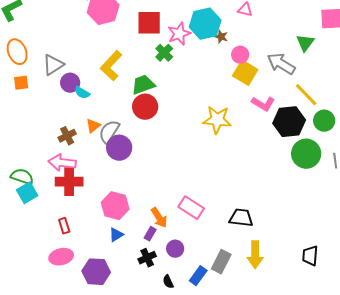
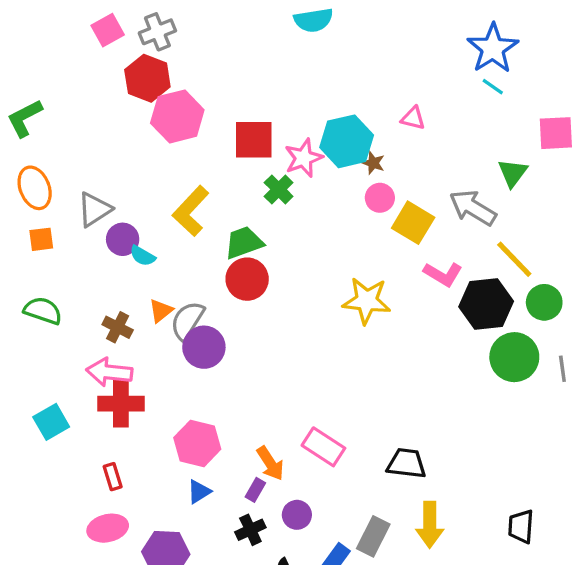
pink circle: (240, 55) -> (380, 198), moved
brown cross: (67, 136) -> (118, 327), turned -36
green semicircle: (22, 177) -> (43, 311), moved

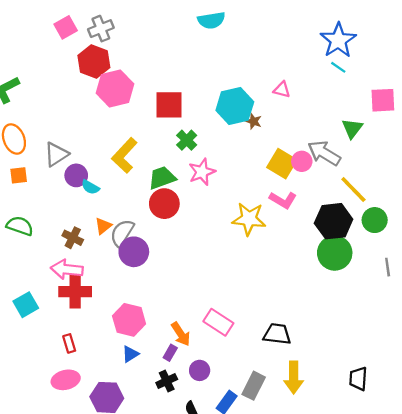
pink star: (304, 158) -> (202, 172), moved
pink circle: (380, 198) -> (302, 161), moved
pink L-shape: (443, 274) -> (283, 200), moved
green circle: (514, 357) -> (335, 253), moved

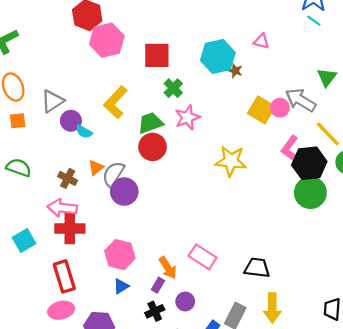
pink L-shape: (283, 200) -> (290, 148), moved, turned 95
red rectangle: (69, 343) -> (64, 276), size x1.8

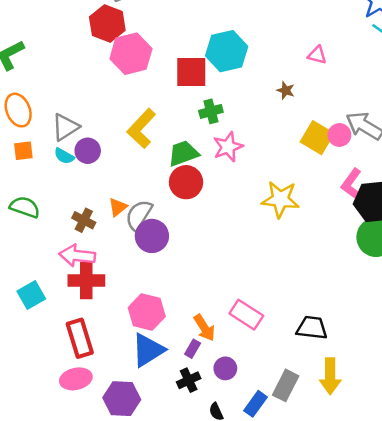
cyan hexagon: (218, 57) -> (227, 51), moved
green cross: (173, 88) -> (211, 111), turned 30
cyan semicircle: (84, 132) -> (64, 156), moved
blue triangle: (121, 286) -> (148, 350), size x1.8

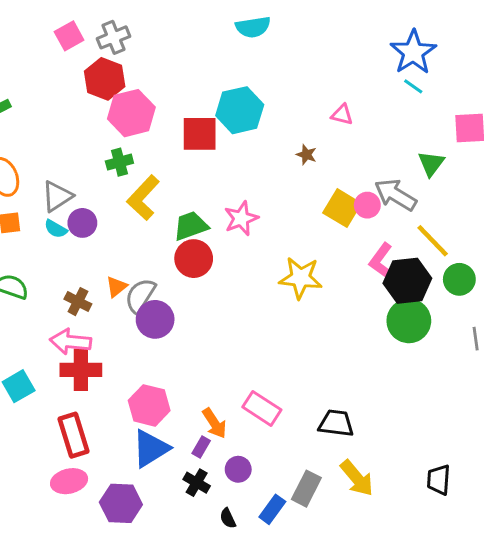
green cross: (211, 111) -> (119, 162), moved
yellow arrow: (330, 376) -> (357, 478), turned -40
black cross: (189, 380) -> (197, 483), turned -35

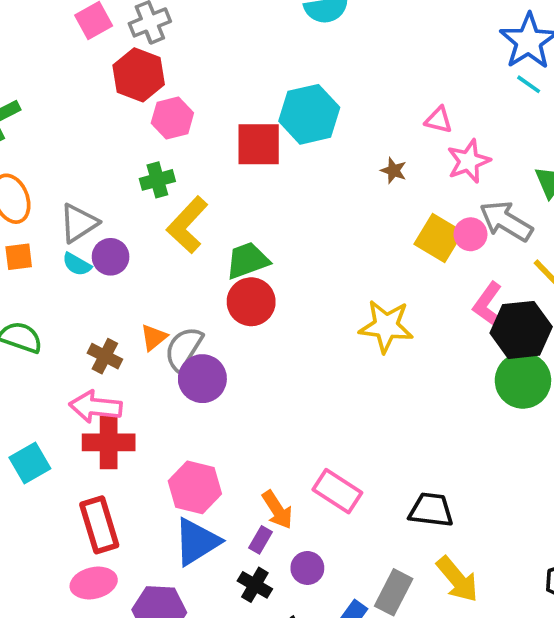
pink hexagon: (131, 113) -> (172, 118), size x0.7
pink star: (241, 218) -> (469, 161), moved

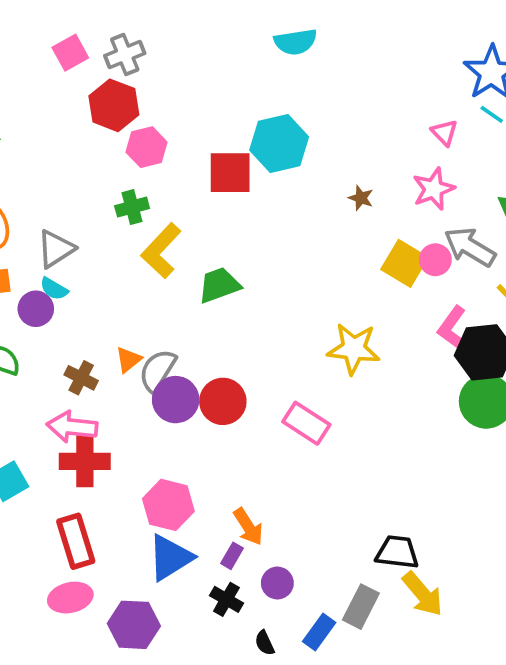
pink triangle: (439, 120) -> (444, 133), moved, turned 32
purple circle: (111, 257) -> (36, 309), moved
red circle: (251, 302) -> (223, 401), moved
pink rectangle: (337, 491) -> (306, 423), moved
black trapezoid: (431, 510) -> (397, 552), moved

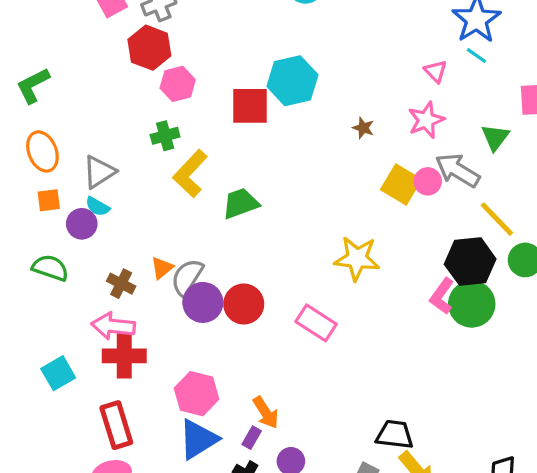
pink L-shape: (452, 327) -> (442, 296), moved

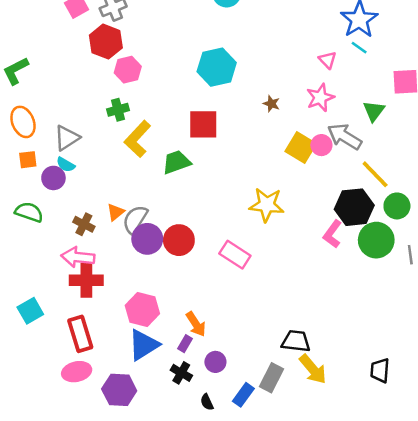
red square: (250, 106) -> (203, 124), moved
green circle: (472, 304) -> (376, 240), moved
cyan square: (58, 373) -> (30, 311), moved

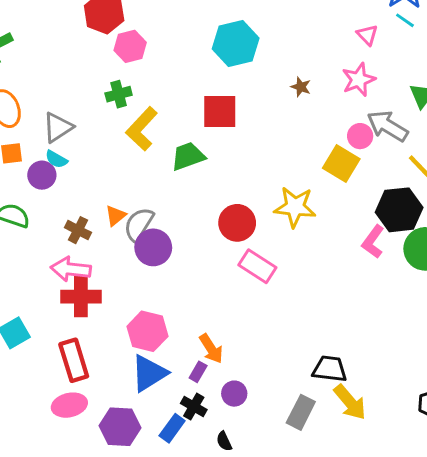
yellow square: (301, 148) -> (341, 164), moved
red circle: (179, 240) -> (237, 223), moved
blue rectangle: (243, 395) -> (172, 428), moved

